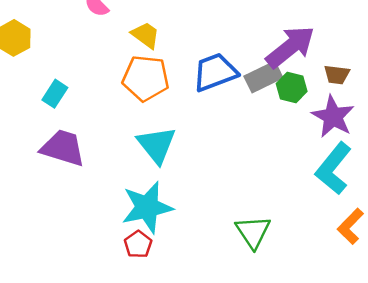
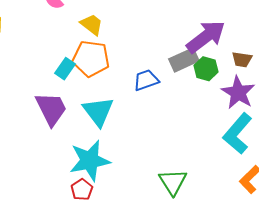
blue trapezoid: (215, 72) -> (146, 80), moved, size x0.7
cyan rectangle: (55, 94) -> (65, 69), moved
purple trapezoid: (63, 148) -> (51, 109), moved, turned 45

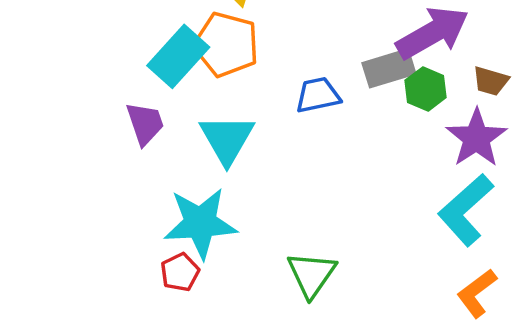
cyan rectangle: (65, 69) -> (178, 56), size x1.6
purple trapezoid: (51, 109) -> (145, 124), size x0.7
green triangle: (173, 182) -> (312, 274), moved

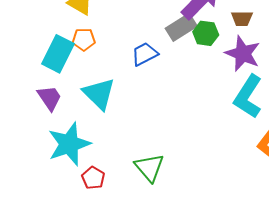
orange pentagon: (226, 45) -> (84, 39), size x0.6
cyan star: (200, 223) -> (69, 144), moved
green triangle: (312, 274) -> (149, 168), moved

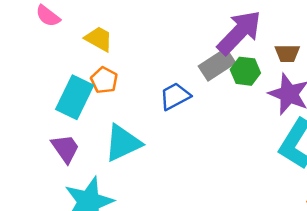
orange pentagon: (84, 39) -> (104, 80), turned 30
cyan triangle: (99, 94) -> (123, 143), turned 51

